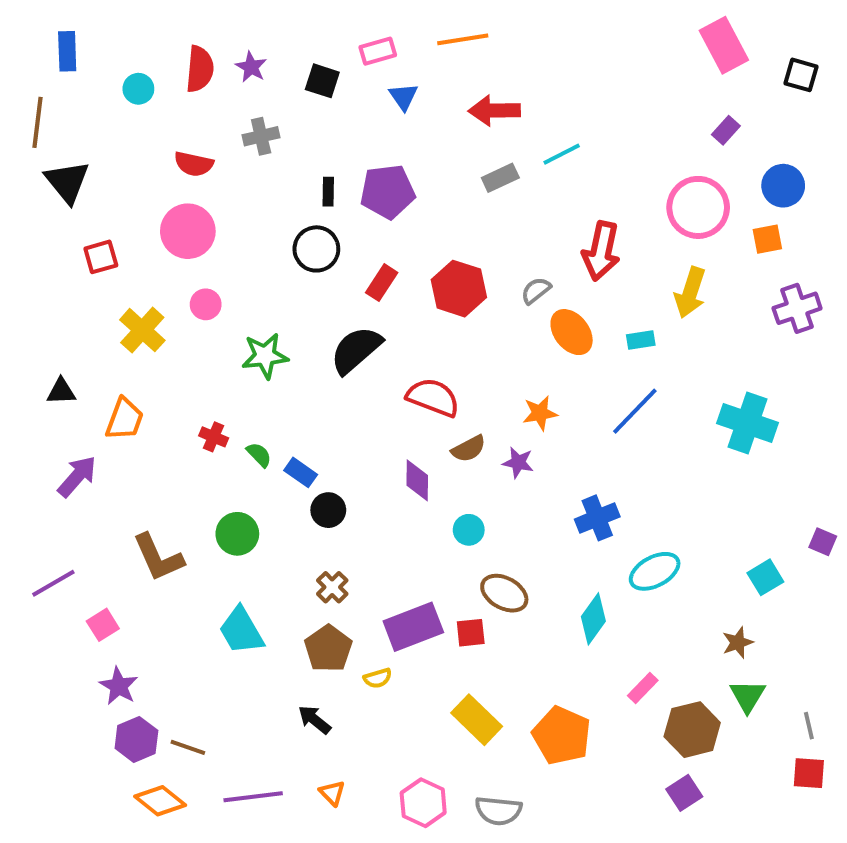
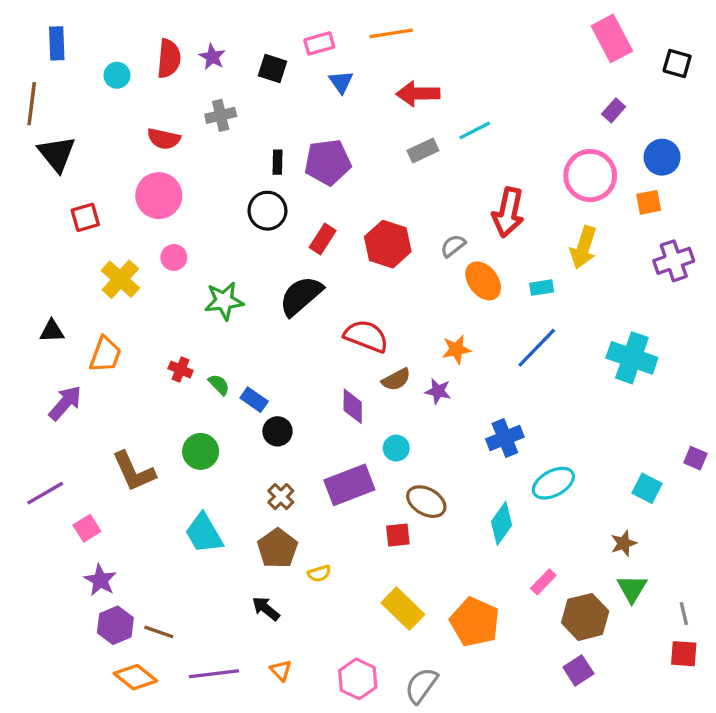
cyan square: (765, 577) -> (647, 488), turned -32
purple rectangle: (413, 627) -> (349, 485), moved
gray semicircle: (498, 811) -> (421, 685), turned 120

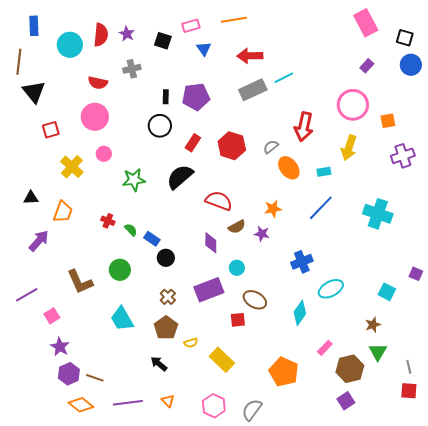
cyan circle: (117, 75) -> (70, 45), size x1.6
gray rectangle: (423, 150) -> (253, 90), size x1.5
blue circle: (662, 157) -> (411, 65), moved
yellow rectangle: (403, 609) -> (222, 360), moved

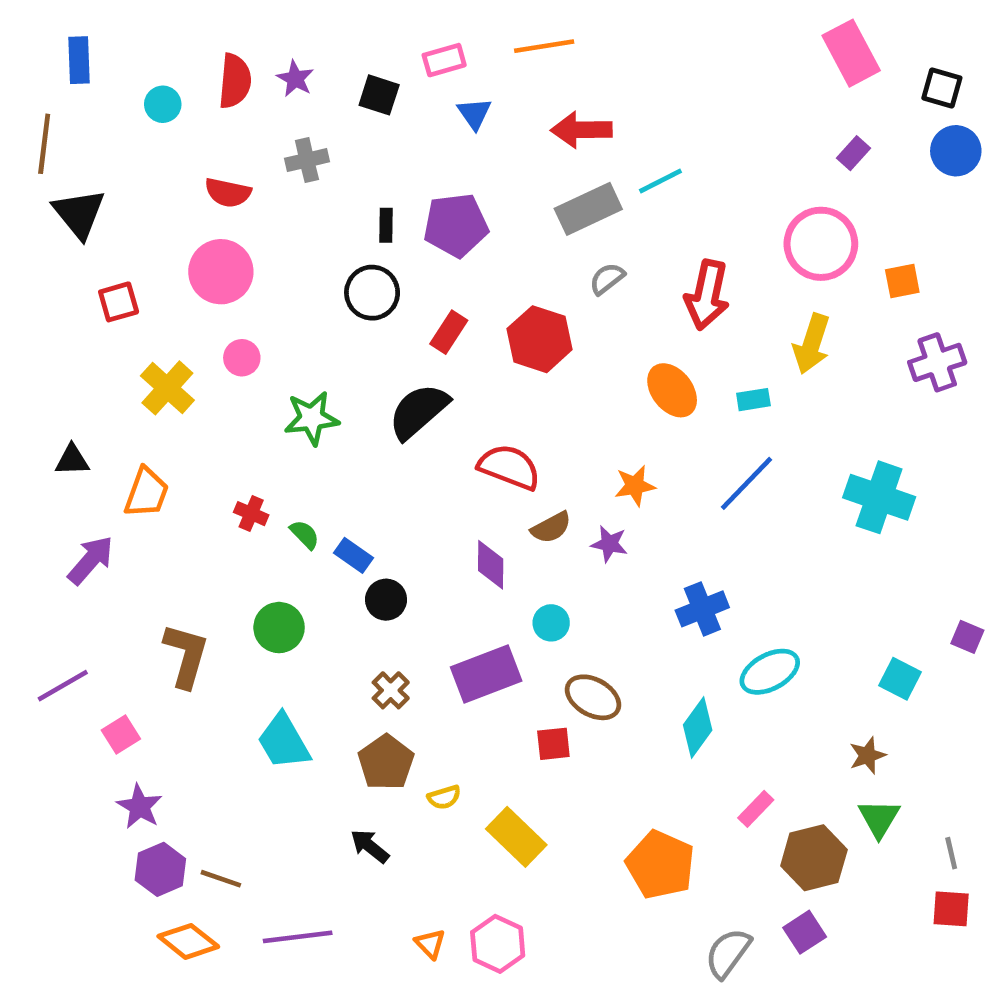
cyan circle: (70, 45) -> (163, 104), size x0.6
gray semicircle: (271, 147) -> (607, 279), moved
brown L-shape: (80, 282) -> (186, 655), turned -140
orange triangle: (168, 401) -> (430, 944), moved
gray semicircle: (252, 410) -> (728, 953), moved

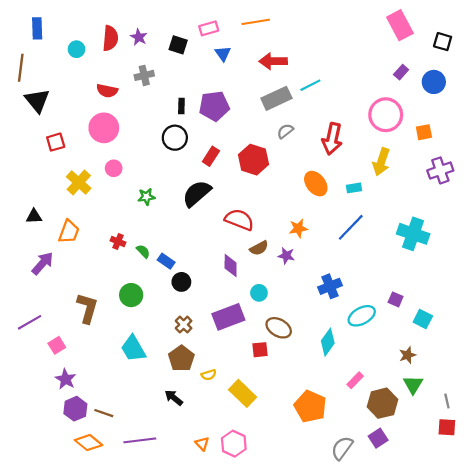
blue circle: (956, 151) -> (434, 82), moved
green star: (312, 418) -> (146, 197), size x0.7
purple square: (967, 637) -> (396, 299), moved

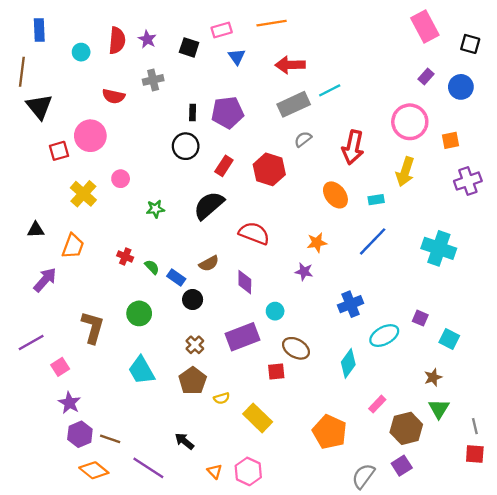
pink circle: (104, 128) -> (90, 136), moved
brown semicircle: (259, 248) -> (209, 263), moved
black arrow: (174, 398) -> (184, 441), moved
purple line: (140, 440) -> (148, 468), turned 40

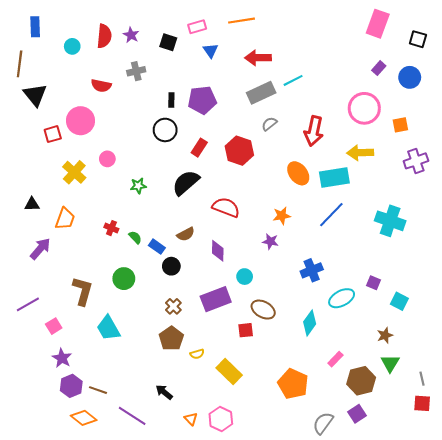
pink rectangle: (425, 27) -> (378, 24), turned 48
yellow arrow: (405, 172) -> (360, 153), turned 70
cyan rectangle: (376, 200) -> (334, 177), size x2.0
cyan trapezoid: (141, 370) -> (108, 328), moved

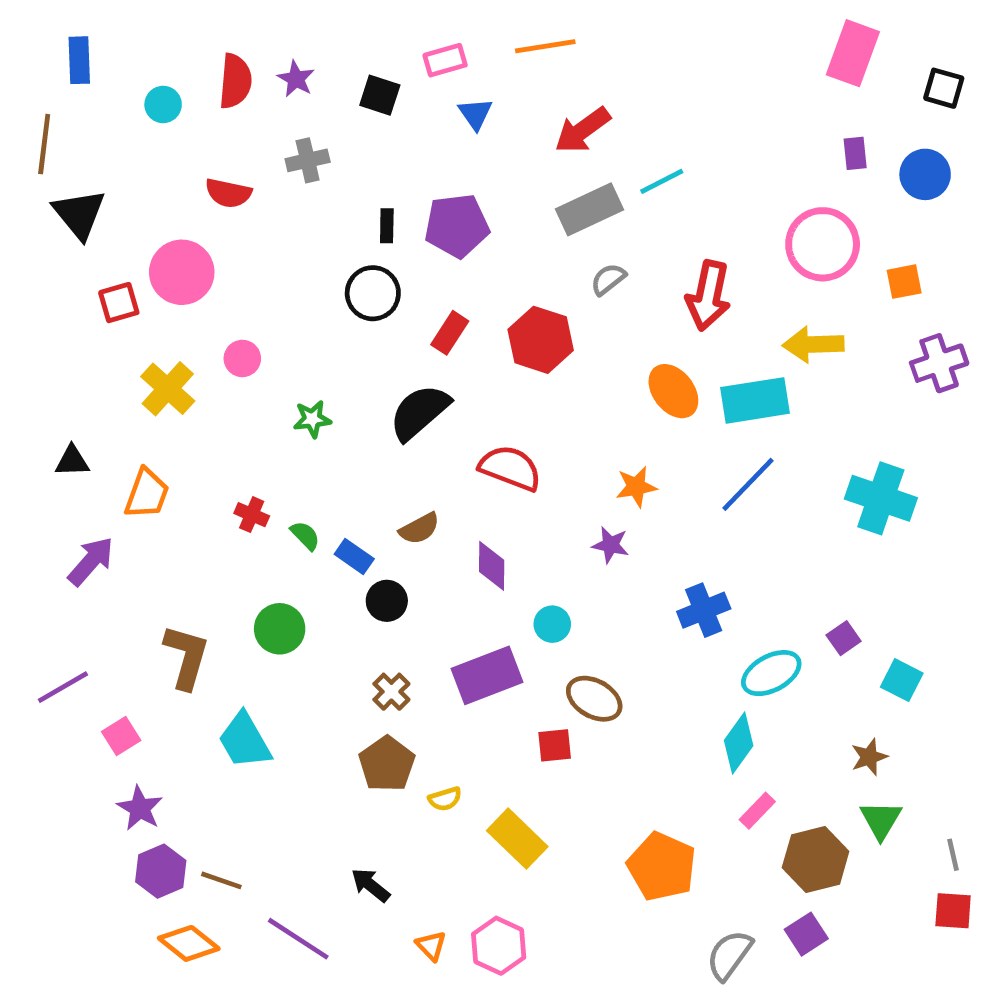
red arrow: (258, 58) -> (583, 130), turned -35
purple rectangle: (379, 68) -> (855, 153), turned -48
purple square: (374, 283) -> (844, 638), turned 32
cyan diamond: (310, 323) -> (739, 743), moved

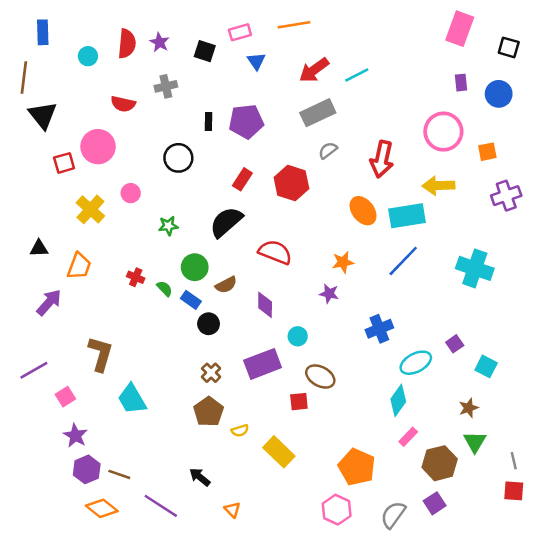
cyan line: (662, 181) -> (357, 75), moved
black circle: (373, 293) -> (178, 158), moved
green circle: (280, 629) -> (195, 267), moved
pink hexagon: (499, 946) -> (337, 510), moved

